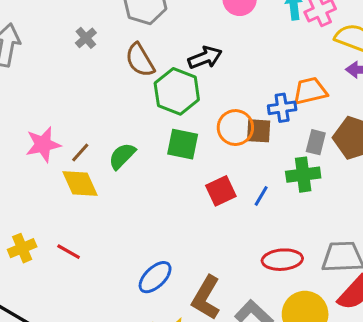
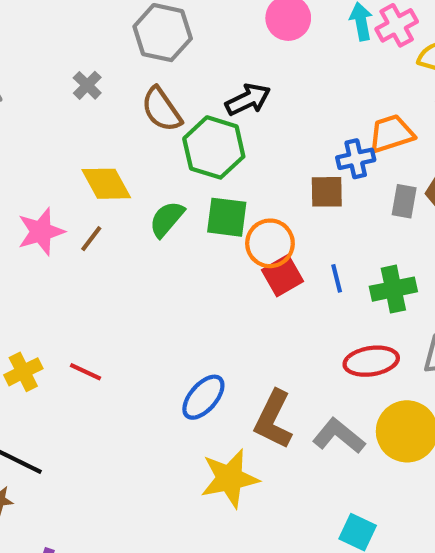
orange circle: (235, 128) -> (270, 243), moved
green semicircle: (122, 156) -> (167, 219), moved
green cross: (303, 175) -> (393, 289), moved
yellow diamond: (80, 183) -> (106, 184), moved
blue line: (261, 196) -> (337, 278), turned -40

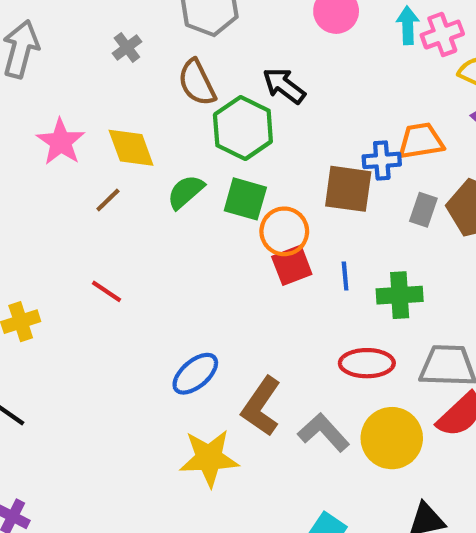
black arrow: (248, 100) -> (284, 86), turned -126
brown square: (327, 192) -> (348, 189), size x1.4
pink star: (41, 232) -> (61, 142), moved, turned -30
red line: (86, 372) -> (106, 291), moved

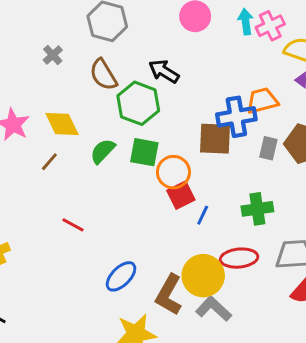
blue cross: (382, 160) -> (236, 117), size x1.5
blue line: (345, 276) -> (203, 215), moved, turned 36
red line: (106, 291) -> (73, 225), moved
yellow circle: (392, 438) -> (203, 276), moved

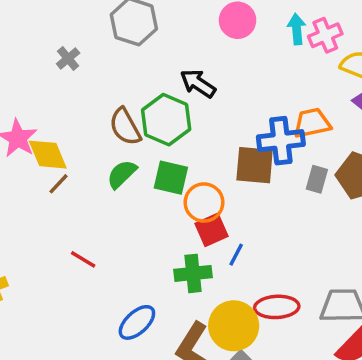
brown semicircle: (103, 75) -> (125, 127), moved
yellow diamond: (62, 124) -> (48, 155), moved
green cross: (257, 209) -> (193, 273), moved

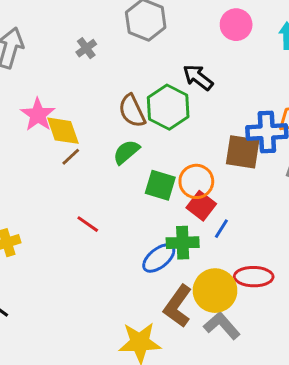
green square: (171, 178) -> (160, 185), moved
red square: (212, 230) -> (201, 206), turned -32
blue ellipse: (137, 322) -> (159, 258), moved

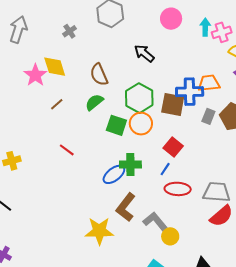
green hexagon: (168, 107) -> (139, 98), moved
yellow diamond: (63, 131) -> (55, 67), moved
red square: (201, 206) -> (173, 147), moved
blue line: (221, 229) -> (165, 169), moved
yellow circle: (215, 291) -> (170, 236), moved, size x0.6

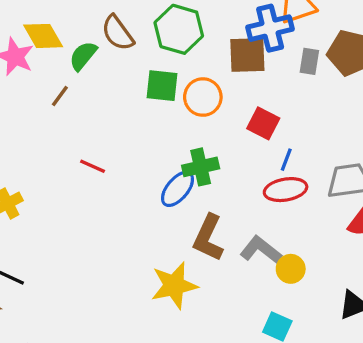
green hexagon: (139, 98) -> (179, 29), moved
green semicircle: (94, 102) -> (83, 56), moved
green square: (116, 125) -> (162, 86), moved
blue line: (165, 169) -> (286, 160), moved

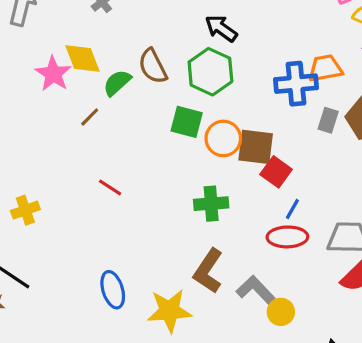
brown square: (247, 55) -> (256, 147), moved
blue ellipse: (177, 189) -> (113, 290), moved, turned -66

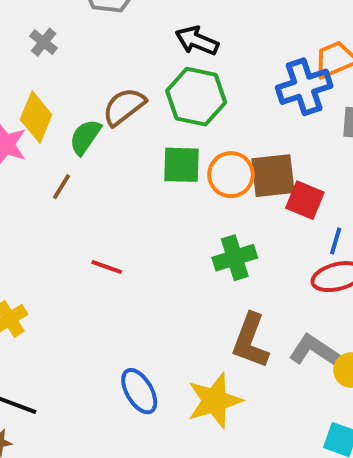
yellow diamond: (83, 58) -> (36, 117), turned 57
brown semicircle: (153, 66) -> (124, 107), turned 93

